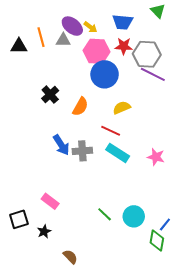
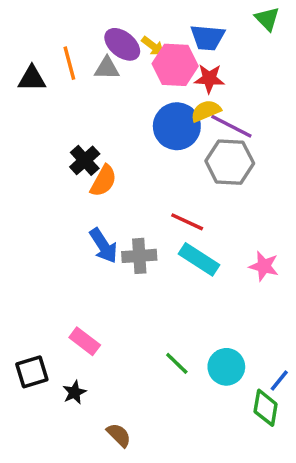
pink hexagon: (96, 51) -> (175, 65), moved
gray hexagon: (147, 54) -> (230, 162), moved
purple line: (153, 74) -> (231, 126), moved
orange semicircle: (80, 107) -> (103, 181), moved
yellow semicircle: (122, 108) -> (206, 111), moved

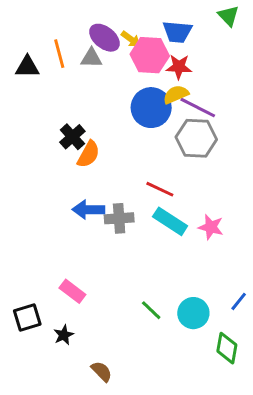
blue arrow: (103, 246) -> (88, 210), turned 124
pink star: (264, 266) -> (211, 227), moved
blue line: (279, 380) -> (239, 301), moved

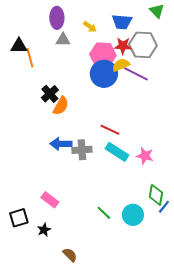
purple ellipse: (104, 38) -> (57, 18), moved, turned 50
orange line: (59, 54) -> (30, 58), moved
pink hexagon: (150, 55) -> (103, 55), moved
gray hexagon: (196, 138) -> (143, 45), moved
green diamond: (227, 348) -> (156, 195), moved

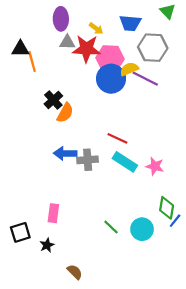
red star: (123, 46) -> (86, 49), moved, size x1.5
pink rectangle: (50, 200) -> (53, 213), turned 60

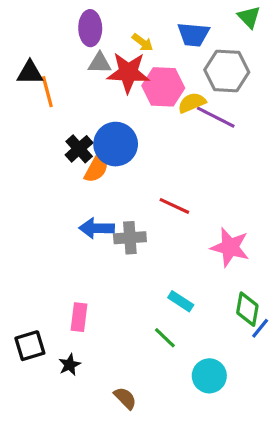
blue circle: (111, 79) -> (116, 144), moved
cyan rectangle: (125, 162) -> (181, 301), moved, size x0.7
pink star: (155, 166) -> (230, 247), size x1.4
cyan circle: (142, 229) -> (209, 376), moved
brown semicircle: (75, 272) -> (125, 398), moved

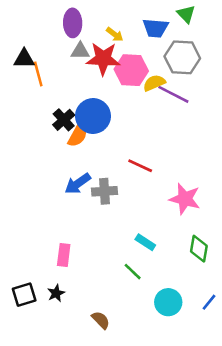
green triangle: (249, 17) -> (186, 14), moved
blue arrow: (97, 228) -> (78, 184), turned -36
blue line: (260, 328) -> (209, 302), moved
black square: (30, 346) -> (24, 295), moved

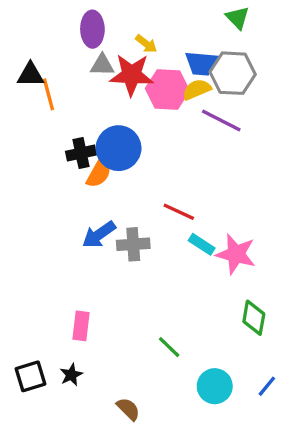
blue trapezoid: (156, 28) -> (202, 63), moved
yellow semicircle: (154, 83) -> (197, 89), moved
black cross: (64, 120) -> (81, 153), turned 30
cyan rectangle: (145, 242) -> (202, 244), moved

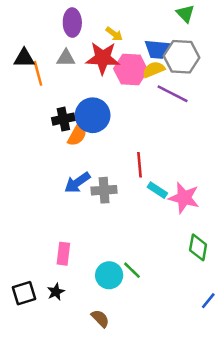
gray triangle: (102, 65) -> (66, 58), moved
red line: (179, 212) -> (140, 165), turned 60
cyan circle: (215, 386) -> (109, 275), moved

